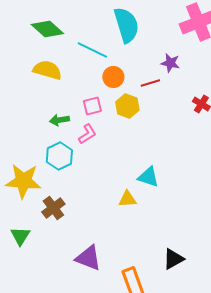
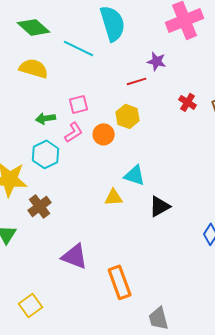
orange circle: (113, 77) -> (104, 134), moved
yellow hexagon: (127, 106) -> (128, 116), moved
black triangle: (173, 259) -> (160, 206), moved

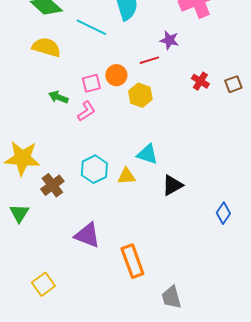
green arrow: (46, 118) -> (58, 97), turned 30
orange circle: (104, 134) -> (116, 75), moved
cyan hexagon: (46, 154) -> (94, 169), moved

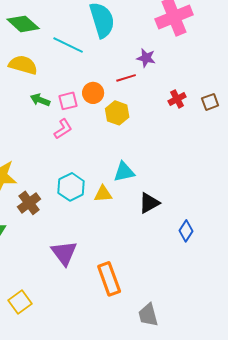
red cross: (200, 81) -> (177, 99), turned 30
green arrow: (58, 97) -> (40, 100), moved
cyan triangle: (147, 154) -> (124, 172), turned -30
blue diamond: (223, 213) -> (186, 231), moved
purple triangle: (87, 235) -> (64, 253), turned 32

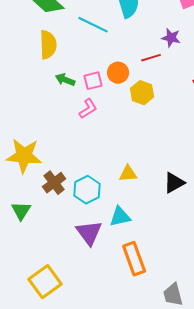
yellow semicircle: (23, 65) -> (48, 45), turned 72
cyan triangle: (124, 172) -> (120, 217), moved
cyan hexagon: (71, 187) -> (87, 190), moved
yellow square: (20, 302) -> (45, 282), size x1.4

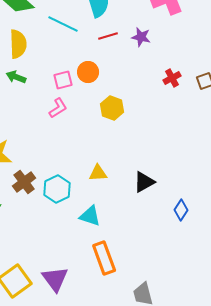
red line: (151, 58) -> (108, 36), moved
green arrow: (65, 80) -> (16, 77), moved
yellow hexagon: (142, 93) -> (112, 108), moved
cyan triangle: (120, 217) -> (90, 216), turned 30
purple triangle: (89, 233) -> (55, 279), moved

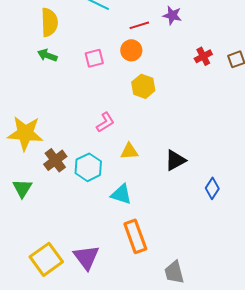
red line: (108, 36) -> (139, 25), moved
orange circle: (88, 72) -> (131, 50), moved
pink L-shape: (58, 108) -> (105, 122), moved

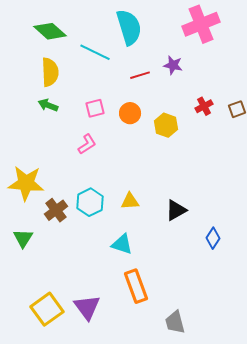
orange circle: (131, 50) -> (130, 113), moved
yellow hexagon: (143, 86) -> (166, 125), moved
pink L-shape: (105, 122) -> (87, 144), moved
cyan hexagon: (88, 167) -> (90, 202), moved

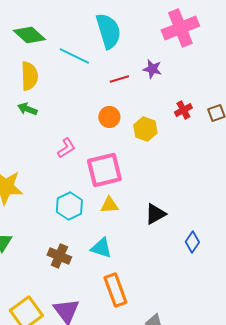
pink square: (95, 108) -> (104, 170), moved, size x1.8
brown cross: (56, 210) -> (59, 256), moved, turned -30

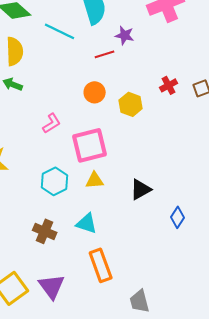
purple star: (152, 69) -> (125, 35), moved

